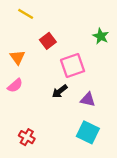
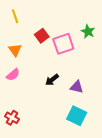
yellow line: (26, 14) -> (15, 16), moved, turned 40
pink square: (73, 66) -> (63, 44), moved
red cross: (27, 137) -> (12, 118), moved

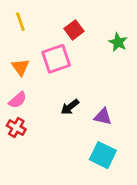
red square: (42, 36) -> (74, 30), moved
pink square: (63, 44) -> (56, 59), moved
red cross: (12, 118) -> (16, 128), moved

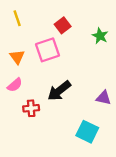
black arrow: (70, 107) -> (59, 91), size x1.5
purple triangle: (103, 117) -> (104, 98), moved
red cross: (16, 128) -> (31, 108), moved, turned -35

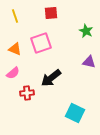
red square: (63, 25) -> (51, 13), moved, turned 32
orange triangle: (17, 57) -> (15, 49), turned -32
purple triangle: (104, 98) -> (89, 62), moved

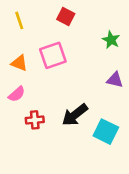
red square: (51, 13) -> (66, 17), turned 32
black arrow: (51, 78) -> (75, 115), moved
cyan square: (75, 113) -> (106, 132), moved

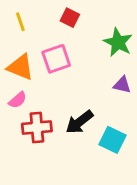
green star: (111, 40) -> (118, 42), size x1.5
orange triangle: (19, 63) -> (20, 67), size x1.5
red cross: (35, 120) -> (37, 128), size x1.5

